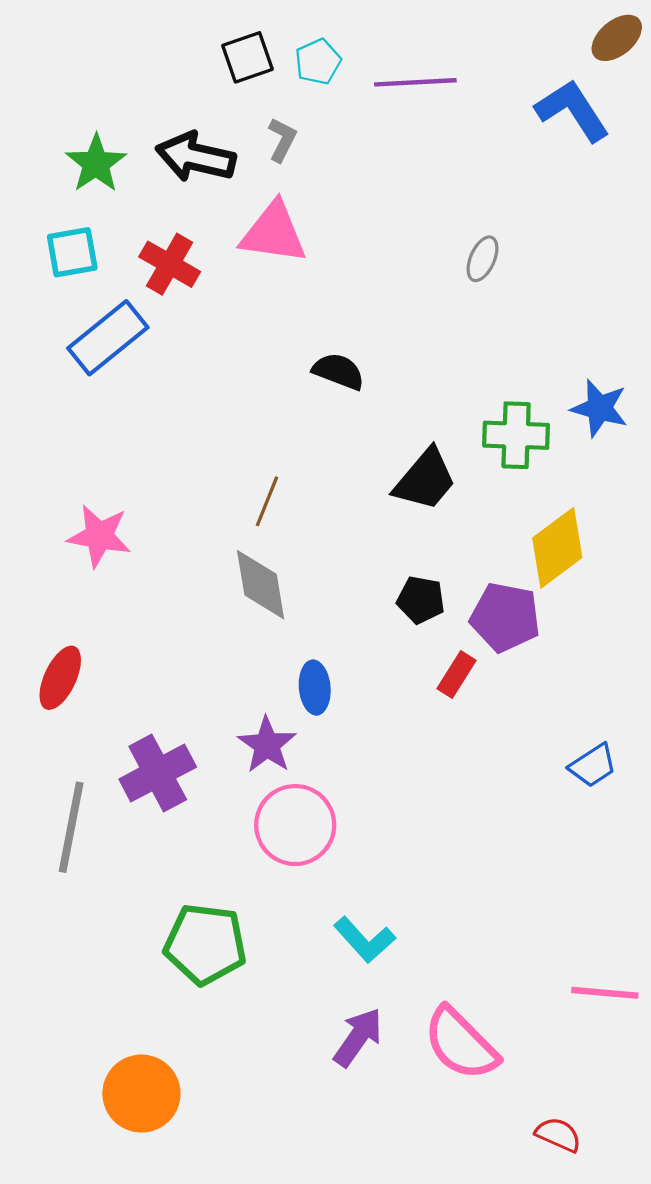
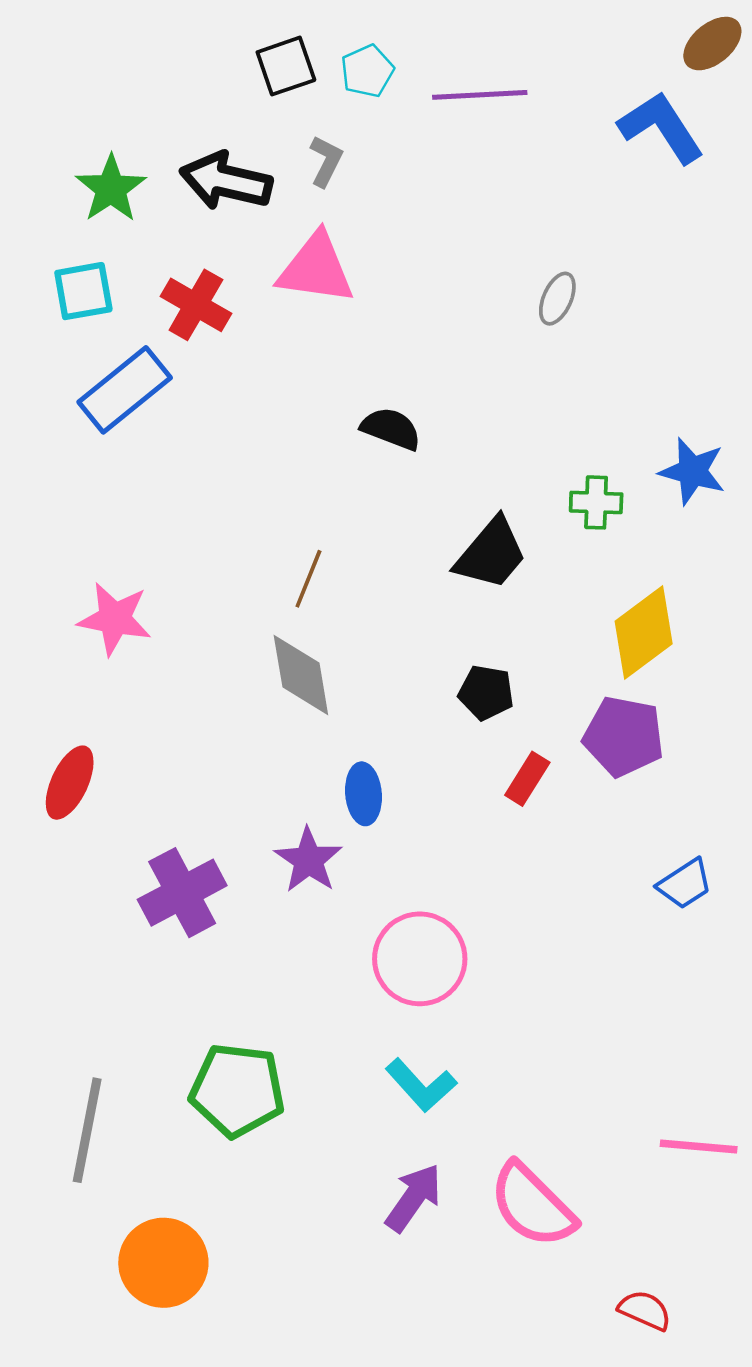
green cross: (516, 435) -> (596, 502), size x0.7
purple pentagon: (505, 617) -> (624, 736), moved
pink circle: (295, 825) -> (420, 959), moved
gray line: (71, 827) -> (87, 1130), moved

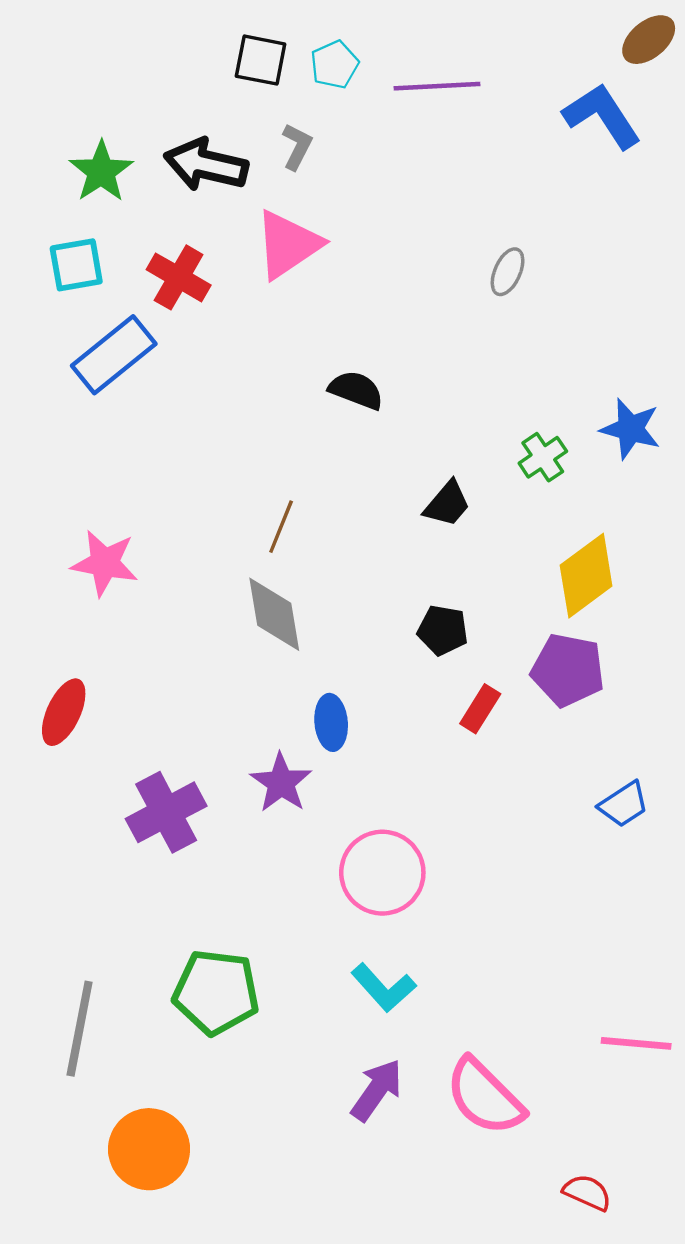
black square: (286, 66) -> (261, 60), turned 30
pink triangle: (316, 269) -> (288, 244), turned -42
green cross: (596, 502) -> (543, 457), turned -36
black trapezoid: (491, 554) -> (447, 504), size x0.7

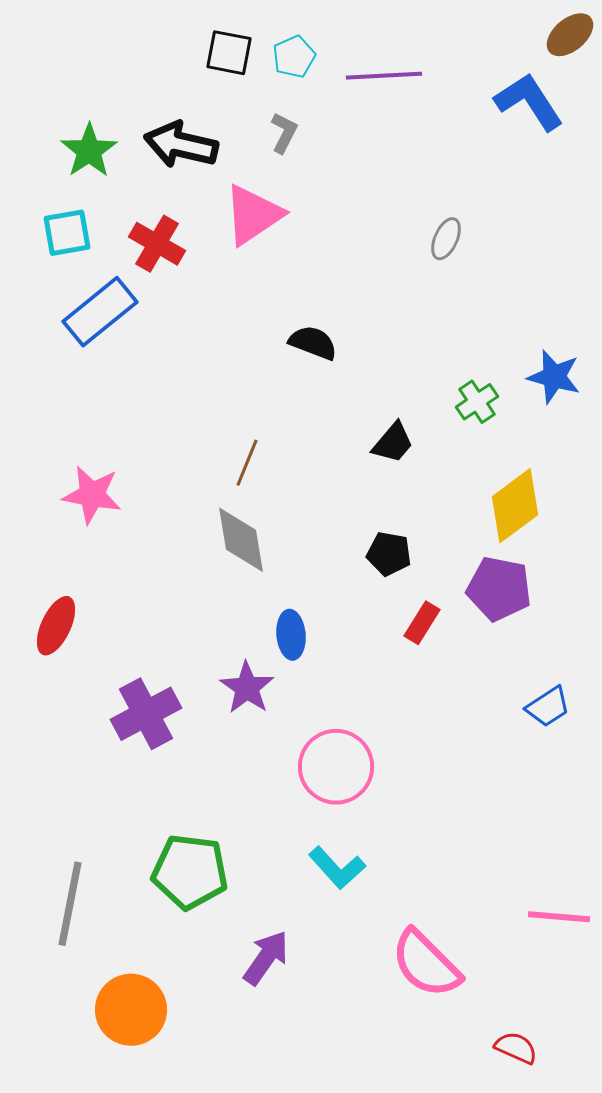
gray L-shape: (297, 147) -> (284, 133), moved
purple arrow: (377, 1090) -> (266, 958), moved

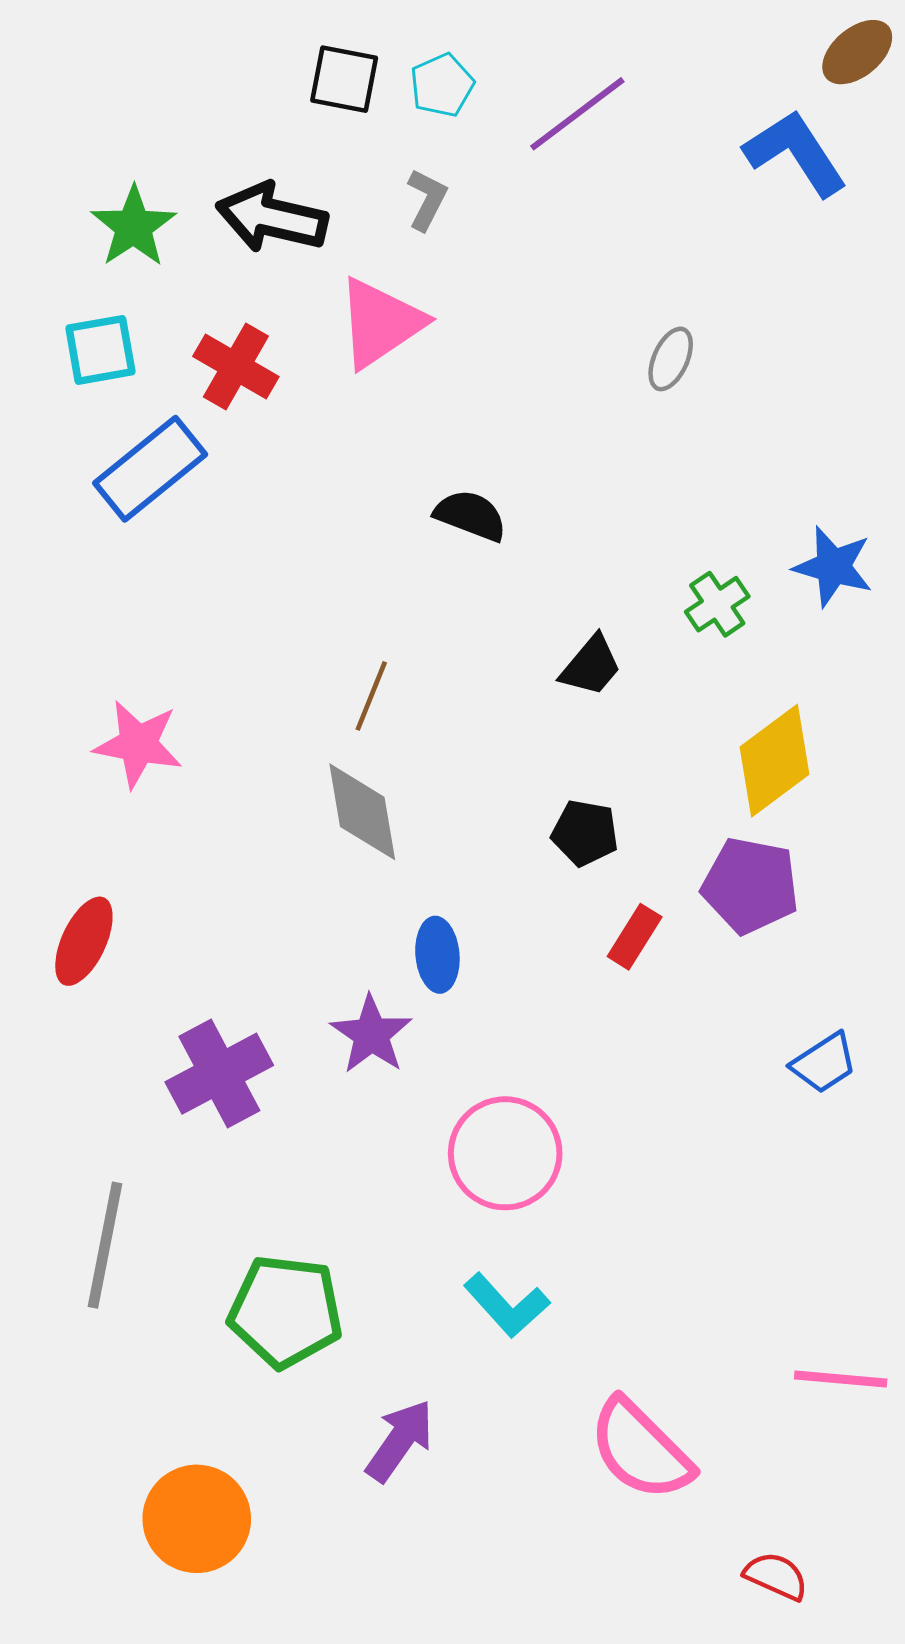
purple line: (384, 76) -> (577, 114), turned -34
gray line: (70, 904) -> (105, 1245), moved

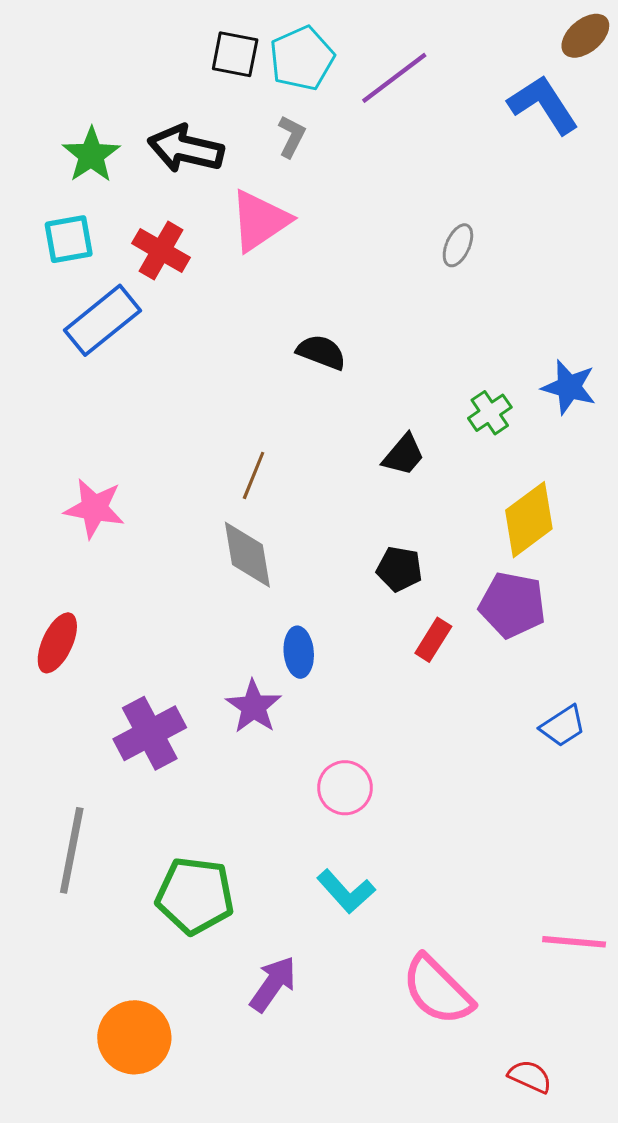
cyan pentagon: (442, 85) -> (302, 58), size x1.5
pink circle: (505, 1153) -> (345, 788), size x0.7

